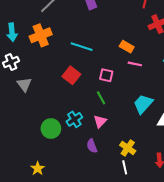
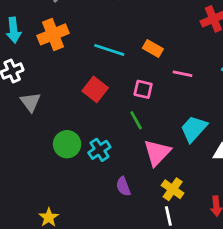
orange rectangle: (127, 47) -> (153, 48), moved
pink triangle: (100, 121) -> (157, 153), moved, size x1.5
green circle: (51, 129) -> (67, 144), moved

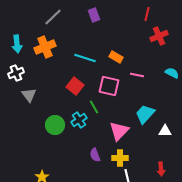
pink square: (143, 89) -> (109, 86), size x1.5
green line: (136, 120) -> (94, 107), moved
cyan cross: (99, 150) -> (79, 120), moved
yellow cross: (173, 189) -> (120, 158), moved, turned -35

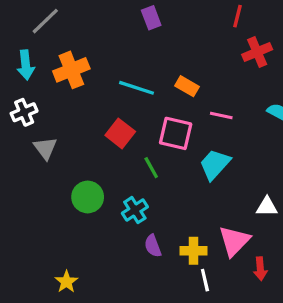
gray line: (53, 17) -> (45, 21), moved
cyan trapezoid: (145, 114) -> (215, 164), moved
cyan cross: (79, 120) -> (135, 210), moved
pink triangle: (119, 131) -> (234, 241), moved

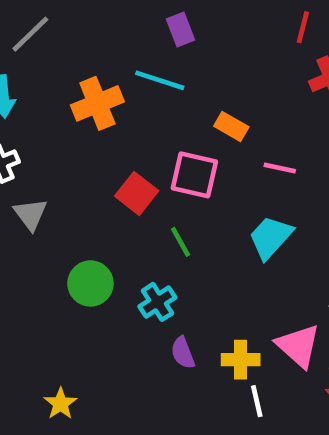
orange cross: (71, 70) -> (97, 103), moved
cyan line: (137, 88) -> (160, 80), moved
pink square: (176, 133) -> (194, 175), moved
pink triangle: (234, 241) -> (298, 346), turned -32

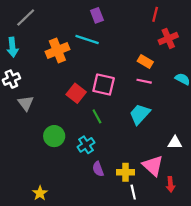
orange rectangle: (231, 126) -> (145, 61), moved

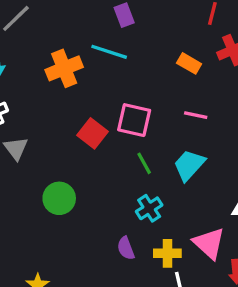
orange rectangle: (145, 61) -> (189, 63), moved
green line: (97, 116) -> (144, 163), moved
cyan cross: (86, 145) -> (149, 208), moved

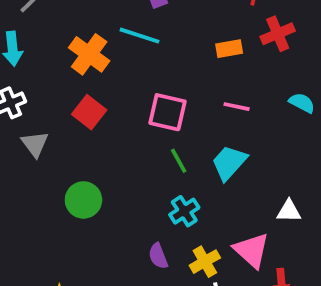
orange rectangle: (189, 63) -> (229, 49), turned -40
orange cross: (64, 68) -> (89, 54), turned -32
red square: (92, 133) -> (89, 112), moved
yellow cross: (167, 253) -> (205, 262), turned -30

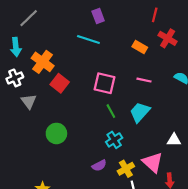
red cross: (278, 34) -> (168, 38), turned -36
orange rectangle: (229, 49) -> (140, 47), turned 40
orange cross: (89, 54) -> (43, 62), moved
purple semicircle: (158, 256) -> (99, 166), turned -96

